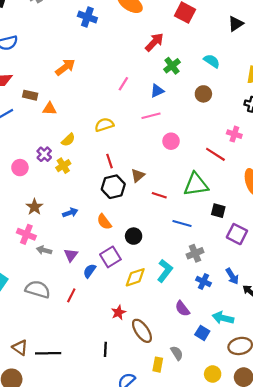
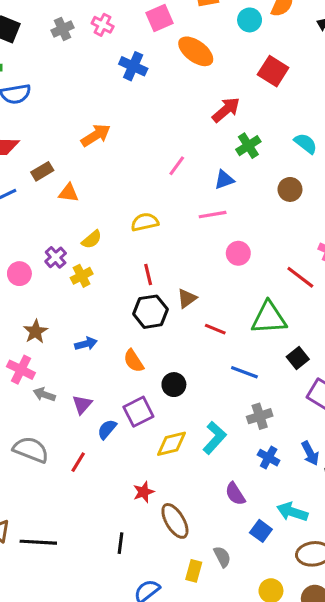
brown rectangle: (30, 95) -> (42, 171), turned -48
black square: (218, 211) -> (298, 358), turned 32

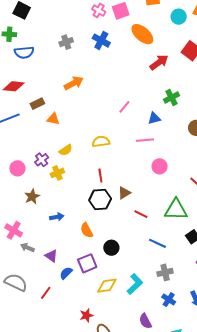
pink cross: (103, 25) -> (99, 10), moved
gray cross: (63, 29) -> (66, 42), moved
red arrow: (226, 110) -> (159, 62), moved
brown star: (36, 331) -> (32, 197), moved
purple triangle: (82, 404) -> (51, 256), turned -40

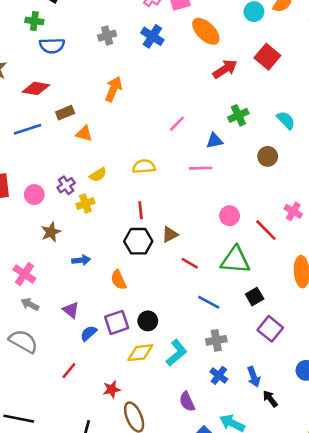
orange arrow: (74, 83) -> (113, 89), turned -42
pink circle: (160, 166) -> (230, 216), moved
gray arrow: (27, 248) -> (30, 304), moved
black circle: (111, 248) -> (148, 321), moved
red line: (46, 293) -> (69, 371), moved

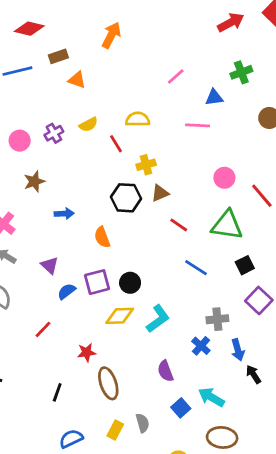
yellow cross: (85, 204) -> (146, 165), moved
red line: (141, 210) -> (116, 144), moved, turned -30
gray cross: (216, 340) -> (217, 319), moved

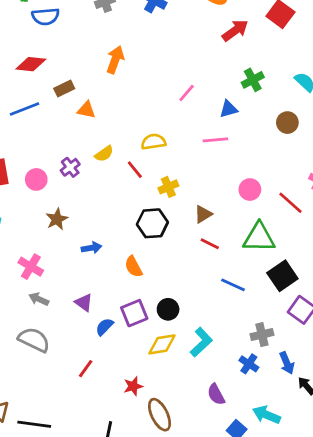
brown triangle: (160, 193) -> (203, 214), moved
black square: (245, 265) -> (282, 276), size x1.5

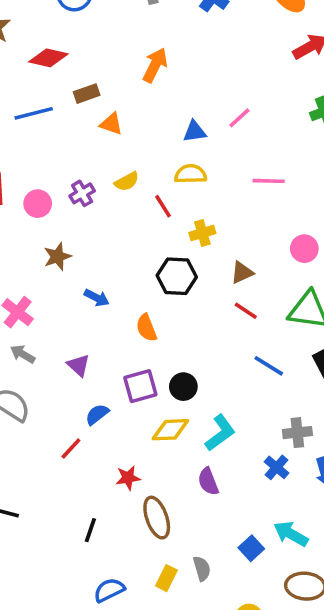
blue triangle: (228, 109) -> (195, 132), moved
blue arrow: (92, 248) -> (97, 298), turned 30
blue semicircle: (104, 327) -> (97, 414), moved
purple semicircle: (216, 394) -> (208, 481), moved

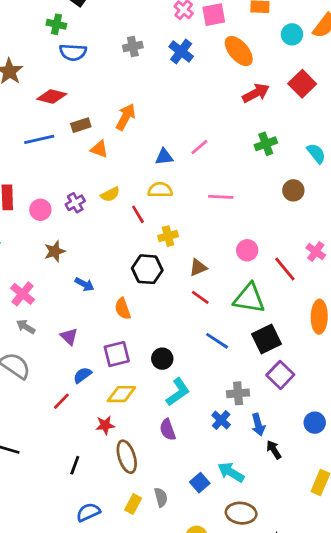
orange arrow: (155, 65) -> (126, 117), moved
black circle: (183, 387) -> (162, 359), moved
yellow diamond: (170, 430) -> (121, 394), moved

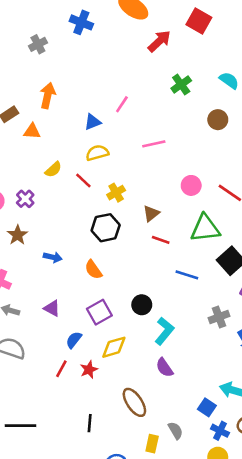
gray cross: (133, 46) -> (38, 44), moved
purple cross: (75, 203) -> (25, 199), moved
blue cross: (221, 420) -> (220, 431), moved
red star: (105, 425) -> (89, 370), moved

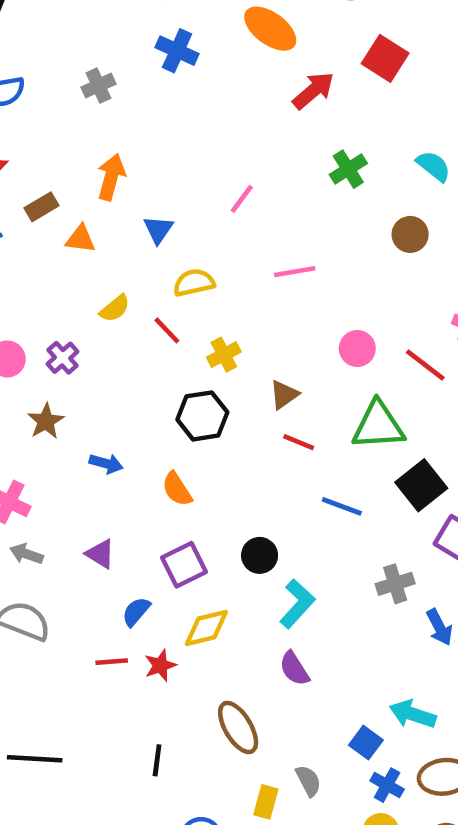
blue triangle: (92, 122) -> (158, 229), moved, turned -36
red line: (61, 369) -> (112, 662), turned 54

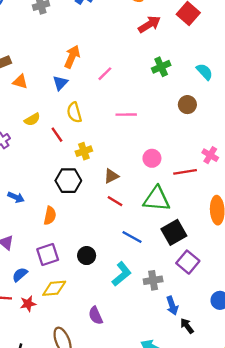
orange arrow: (111, 177) -> (72, 57), moved
yellow semicircle: (194, 283) -> (74, 112), turned -102
red line: (425, 365) -> (185, 172), turned -55
orange semicircle: (177, 489) -> (50, 216), turned -144
cyan L-shape: (297, 604) -> (122, 274), moved

